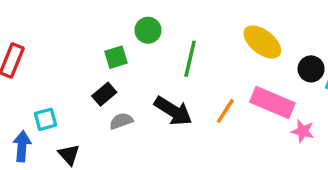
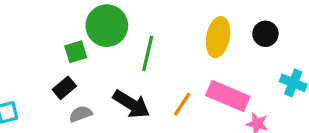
green circle: (148, 30) -> (107, 26), size x1.6
yellow ellipse: (262, 42) -> (218, 37), turned 63
black circle: (311, 69) -> (265, 34), moved

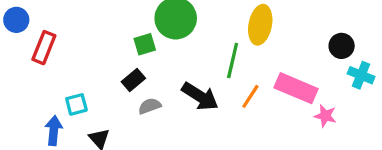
black circle: (265, 34) -> (342, 46), moved
yellow ellipse: (218, 37) -> (260, 25), moved
green line: (148, 53) -> (233, 61), moved

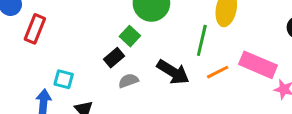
green square: (145, 44) -> (130, 36), moved, turned -30
orange line: (250, 96) -> (218, 72), turned 30
cyan square: (76, 104) -> (64, 79), turned 30

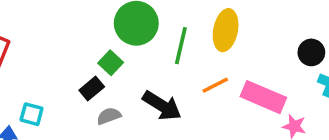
green line: (202, 40) -> (181, 46), moved
orange line: (218, 72) -> (215, 85), moved

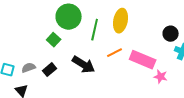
black rectangle: (92, 88) -> (50, 70), moved
gray semicircle: (109, 116) -> (29, 68), moved

